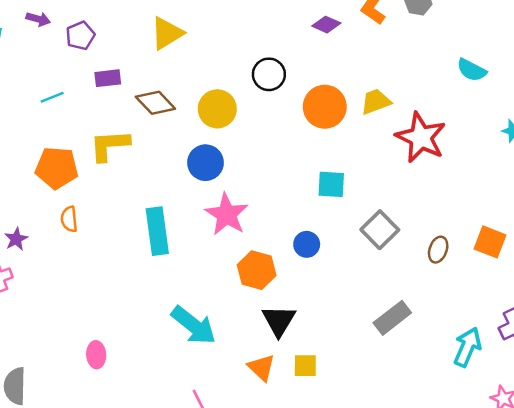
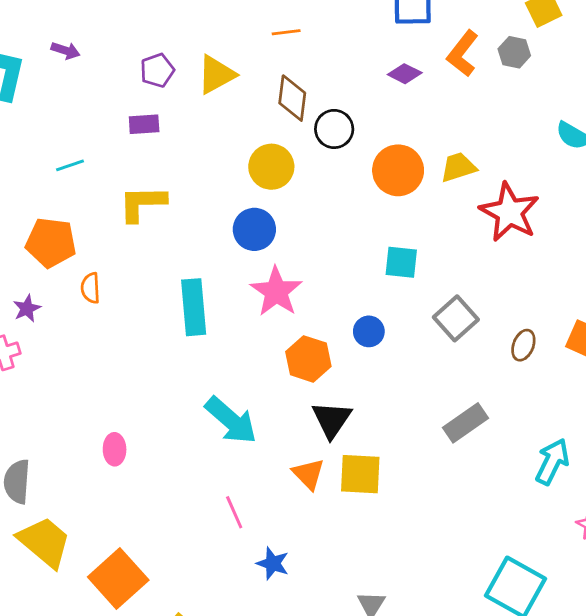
purple pentagon: (80, 36) -> (157, 70), moved
cyan line: (52, 97) -> (70, 165), moved
brown diamond: (155, 103) -> (292, 98), moved, turned 48
orange pentagon: (57, 168) -> (51, 243), moved
yellow square: (305, 366) -> (360, 474), size x1.5

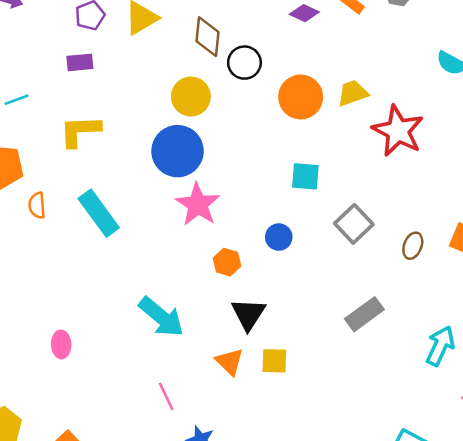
blue circle: (254, 229) -> (178, 151), size x1.4
cyan rectangle: (194, 307) -> (99, 213), moved, turned -30
orange hexagon: (308, 359) -> (227, 262), size x0.7
yellow square: (360, 474) -> (274, 361), size x0.7

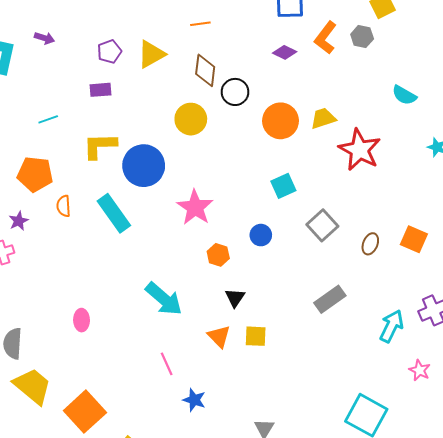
blue circle: (178, 151) -> (144, 166), moved
cyan square: (305, 176) -> (283, 186), turned -30
black triangle: (248, 314) -> (235, 298), size x0.7

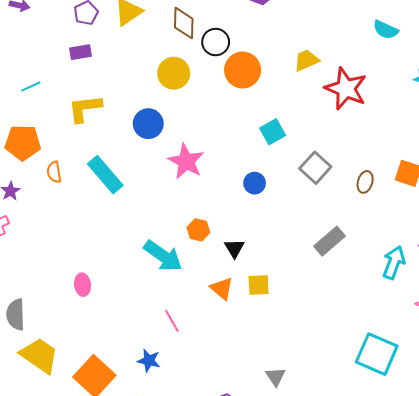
orange circle: (281, 121) -> (243, 70), moved
blue circle: (144, 166) -> (148, 124), moved, size x0.7
orange hexagon: (218, 255) -> (198, 230), moved
blue star: (194, 400) -> (149, 361), moved

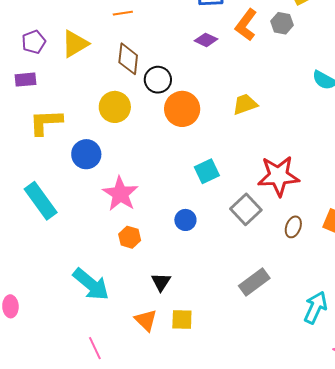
red star: (346, 89) -> (278, 176), moved, turned -30
yellow L-shape: (85, 108) -> (46, 122), moved
orange hexagon: (198, 230) -> (130, 237), moved

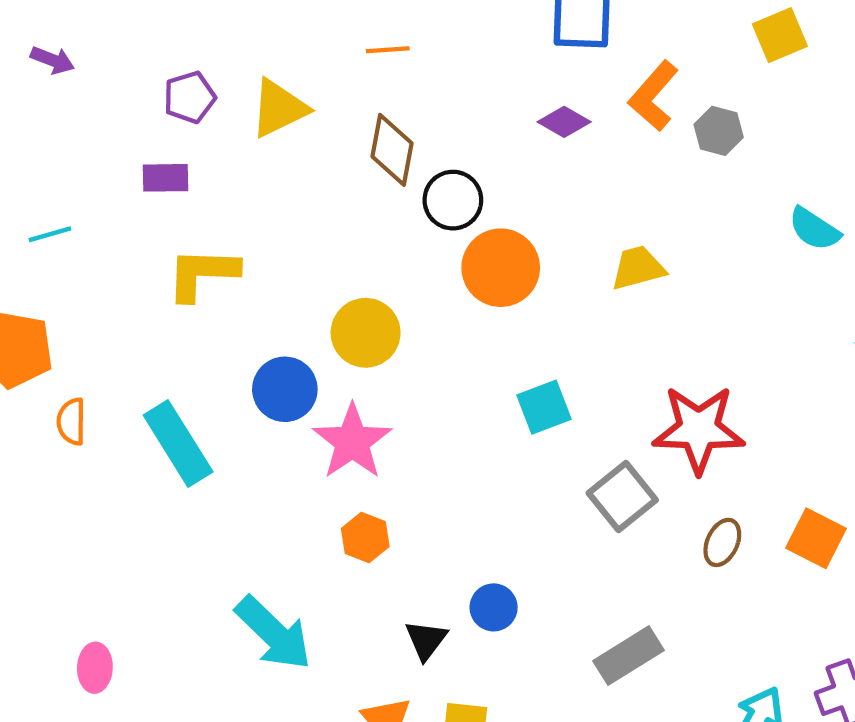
gray hexagon: (282, 23) -> (719, 131), moved
yellow circle: (115, 107) -> (366, 333), moved
blue circle: (86, 154) -> (285, 389), moved
blue circle: (185, 220) -> (494, 607), moved

